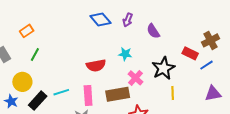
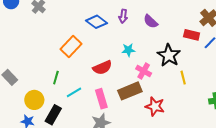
orange rectangle: (27, 31) -> (71, 47), moved, size x1.5
green line: (35, 55) -> (56, 78), moved
cyan line: (61, 92) -> (74, 92), moved

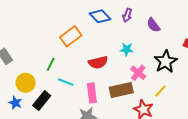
yellow line: (183, 78) -> (160, 91), moved, turned 48
cyan line: (74, 92) -> (66, 82), turned 42

